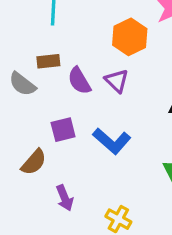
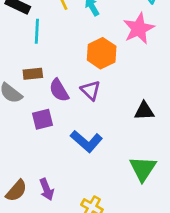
purple square: (63, 130) -> (42, 119), moved
brown semicircle: (34, 162) -> (16, 191), moved

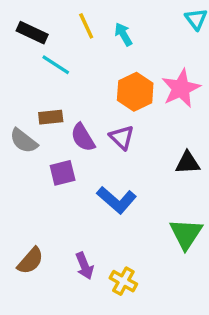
pink star: (139, 28) -> (181, 88), moved
cyan line: (37, 31) -> (56, 65), turned -60
purple arrow: (47, 189) -> (85, 266), moved

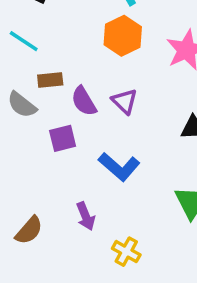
cyan line: (56, 65) -> (24, 41), moved
orange hexagon: (135, 92) -> (123, 36), moved
purple arrow: (85, 266) -> (86, 216), moved

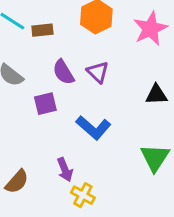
brown rectangle: (50, 80) -> (42, 30), moved
yellow cross: (126, 252) -> (83, 195), moved

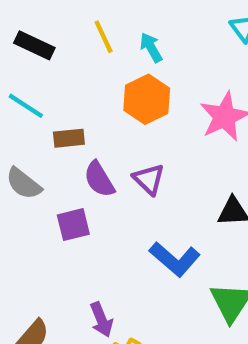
brown rectangle: (42, 30) -> (69, 138), moved
blue L-shape: (93, 128) -> (175, 259), moved

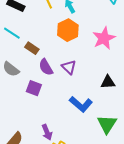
brown rectangle: (69, 138) -> (32, 48), turned 40
purple square: (73, 225) -> (34, 88), turned 35

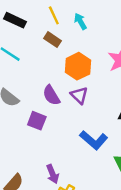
orange hexagon: (68, 30) -> (78, 66), moved
brown rectangle: (32, 48) -> (53, 40), moved

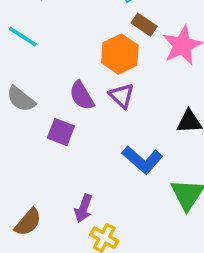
brown rectangle: (53, 40) -> (144, 25), moved
purple arrow: (53, 174) -> (83, 208), turned 42

